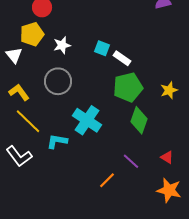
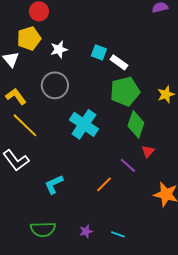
cyan L-shape: (57, 141) -> (54, 184), moved, turned -35
red triangle: (167, 157) -> (148, 151), moved, turned 40

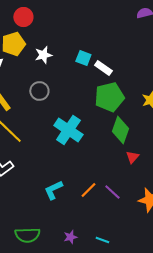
gray circle: (55, 85) -> (39, 91), size x0.7
purple line: (128, 165) -> (112, 192), moved
cyan L-shape: (54, 184) -> (53, 190), moved

